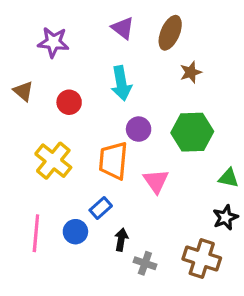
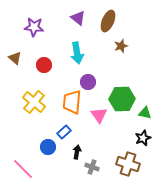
green hexagon: (192, 132) -> (122, 99), moved
pink line: (36, 233) -> (23, 169), moved, turned -50

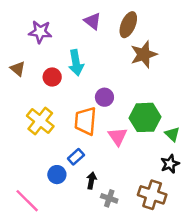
brown star: (121, 46) -> (144, 54), size x1.6
cyan arrow: (77, 53) -> (76, 63), moved
green triangle: (145, 113) -> (172, 134), turned 32

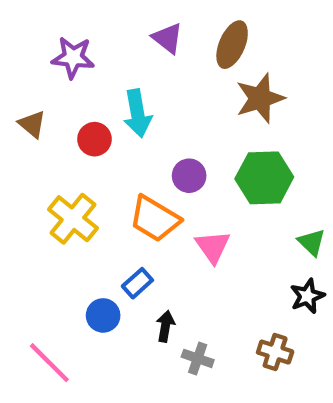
green hexagon: (145, 117) -> (264, 178), moved
orange trapezoid: (85, 121) -> (155, 219), turned -64
brown cross: (152, 195) -> (275, 352), size x0.7

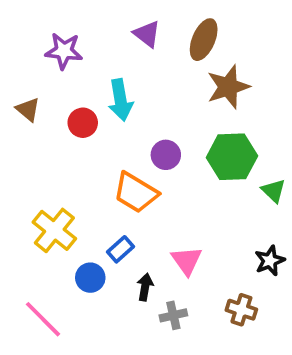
yellow cross: (73, 219) -> (54, 230), moved
green triangle: (312, 242) -> (274, 191), moved
pink triangle: (213, 247) -> (187, 261), moved
gray cross: (198, 358) -> (173, 315), turned -32

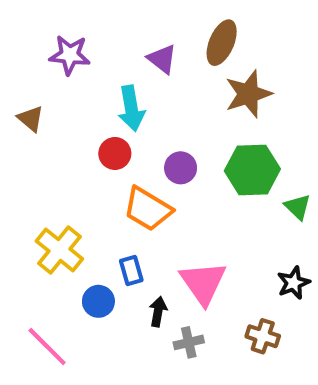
purple triangle: (147, 34) -> (162, 59), moved
red circle: (83, 123) -> (115, 153), moved
blue rectangle: (120, 249) -> (131, 271), turned -64
pink triangle: (187, 261) -> (203, 283), size x1.4

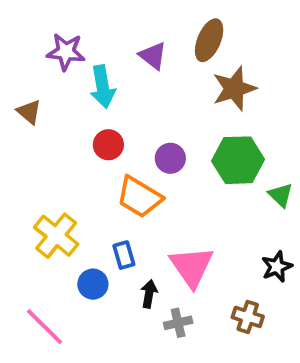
cyan arrow: (131, 108) -> (103, 87), moved

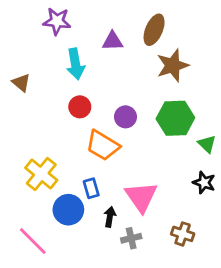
purple star: (66, 52) -> (57, 21), moved
purple triangle: (153, 56) -> (113, 41), turned -40
black star: (277, 267) -> (204, 183), moved, turned -30
blue circle: (93, 284) -> (68, 210), size x1.4

